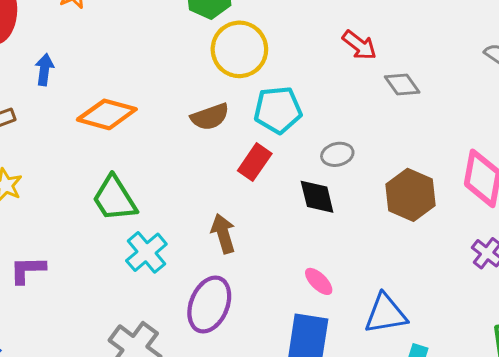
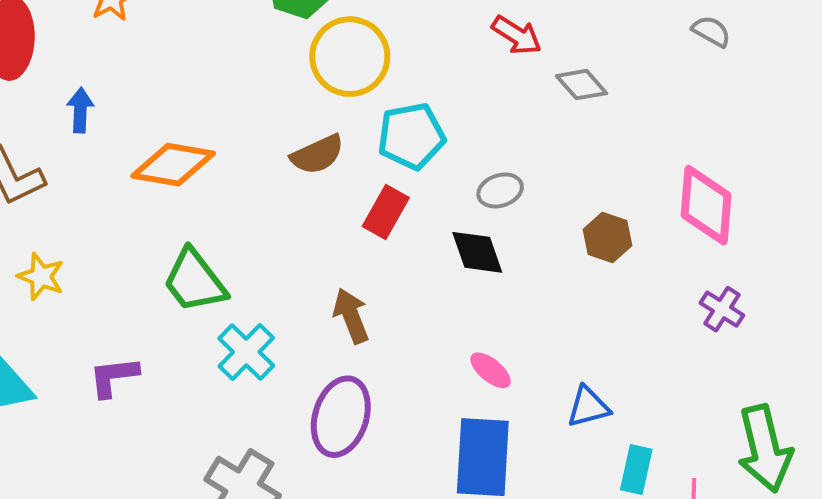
brown hexagon: (411, 195) -> (607, 238), size x0.7
purple L-shape: (28, 270) -> (114, 377), moved
blue triangle: (386, 314) -> (588, 407), size x0.7

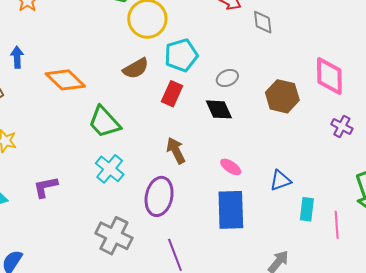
gray diamond: (581, 85) -> (263, 22), turned 40
orange diamond: (173, 165) -> (65, 80), turned 39
brown hexagon: (607, 238) -> (282, 96), size x1.4
green trapezoid: (195, 281) -> (104, 122), moved
brown arrow: (351, 316) -> (176, 151), moved

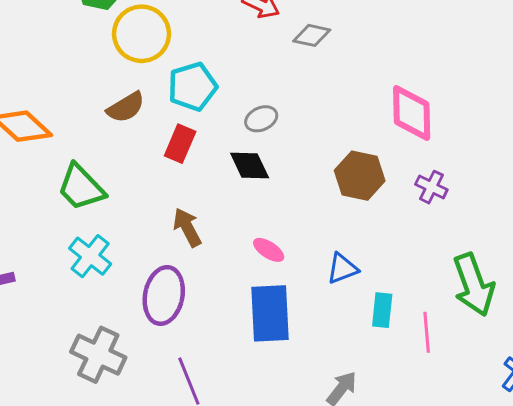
gray diamond: (263, 22) -> (312, 35), turned -70
brown hexagon: (282, 96) -> (360, 176), moved

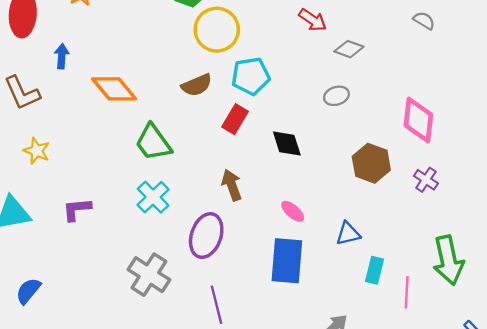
gray ellipse: (261, 119) -> (336, 96), moved

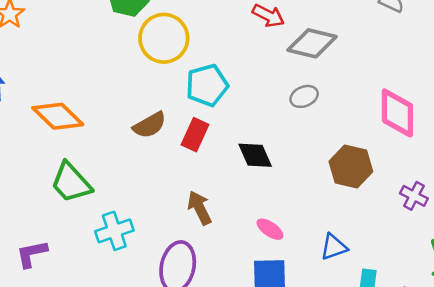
gray diamond: (349, 49) -> (312, 43), size x1.5
brown semicircle: (197, 85) -> (150, 125), moved
green trapezoid: (153, 143) -> (71, 183), moved
purple cross: (426, 180) -> (414, 196), moved
cyan cross: (153, 197) -> (114, 231), turned 32

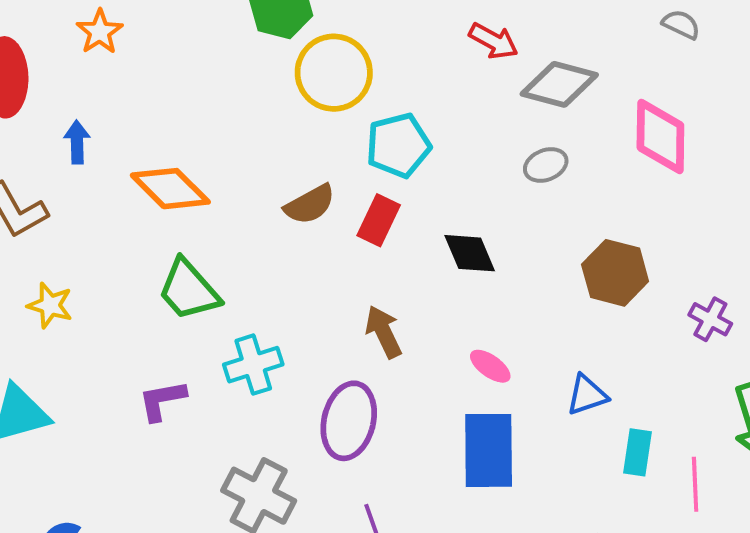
pink diamond: (397, 113) -> (660, 137), moved
purple L-shape: (32, 254) -> (162, 400), moved

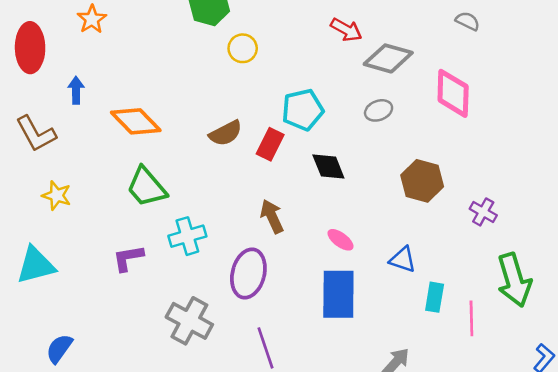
yellow circle: (334, 73) -> (243, 48), size x0.6
cyan pentagon: (398, 145) -> (303, 110), moved
blue triangle: (587, 395) -> (403, 259), turned 36

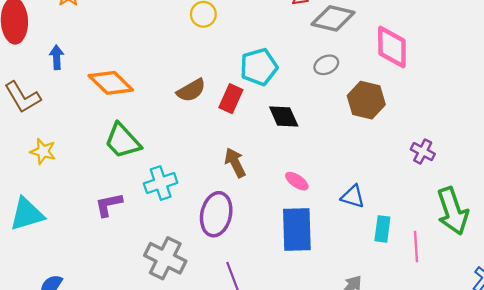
brown hexagon: (422, 181) -> (366, 100), moved

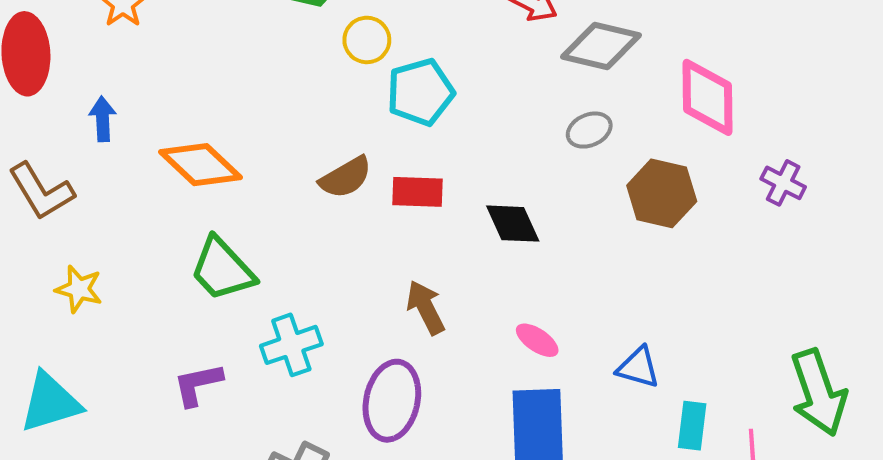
cyan pentagon: (259, 67) -> (420, 92), moved
red rectangle: (231, 99) -> (418, 192), turned 68
purple cross: (423, 152) -> (783, 183), moved

